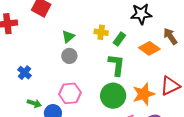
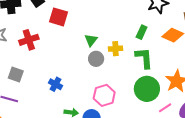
yellow cross: (101, 32) -> (115, 49), moved

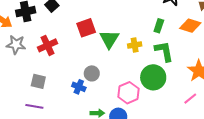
red square: (59, 17) -> (86, 28), moved, turned -30
green triangle: (91, 40) -> (109, 39), size x1.5
gray circle: (96, 59) -> (92, 73), moved
green circle: (147, 89) -> (153, 77), moved

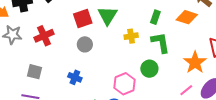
green triangle: (109, 39) -> (108, 16), moved
gray circle: (92, 73) -> (85, 44), moved
green circle: (153, 77) -> (149, 69), size x0.7

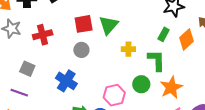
green rectangle: (155, 17) -> (164, 34), moved
orange diamond: (187, 17) -> (187, 39), turned -70
orange star: (195, 62) -> (171, 87), moved
blue cross: (75, 77) -> (66, 81), size x1.5

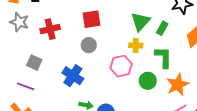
green triangle: (109, 25) -> (140, 22), moved
green rectangle: (164, 34) -> (162, 28), moved
pink hexagon: (114, 95) -> (121, 66), moved

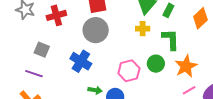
gray circle: (89, 45) -> (96, 30), size x1.6
pink hexagon: (121, 66) -> (129, 71), moved

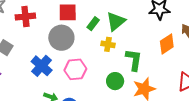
green rectangle: (168, 10) -> (93, 24), moved
pink hexagon: (129, 71) -> (75, 69), moved

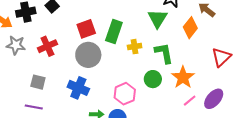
green triangle: (116, 21) -> (157, 19), moved
green rectangle: (93, 24) -> (114, 32), size x1.6
pink hexagon: (75, 69) -> (125, 94), moved

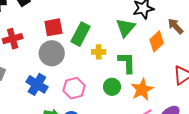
pink hexagon: (125, 94) -> (74, 88), moved

